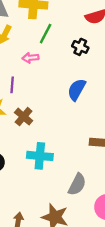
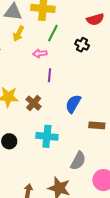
purple line: (12, 85) -> (49, 75), moved
blue semicircle: (77, 90) -> (73, 104), moved

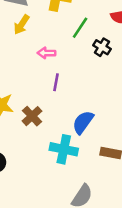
green line: (53, 33) -> (80, 28), moved
cyan cross: (47, 136) -> (64, 149), moved

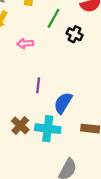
purple line: (56, 82) -> (38, 85), moved
brown cross: (32, 116) -> (20, 125), moved

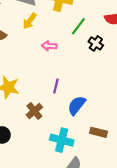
brown cross: (20, 125) -> (34, 111), moved
cyan cross: (48, 129) -> (62, 140), moved

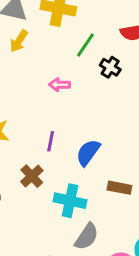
pink arrow: (49, 46) -> (59, 85), moved
purple line: (56, 86) -> (51, 141), moved
brown cross: (34, 111) -> (32, 176), moved

